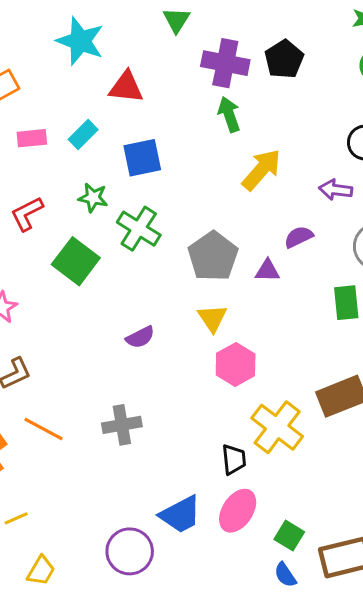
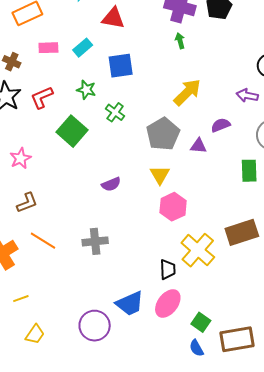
green arrow: (229, 114) -> (180, 41), size x0.7
yellow arrow: (262, 170) -> (187, 92), moved
green cross: (139, 229) -> (115, 112), size x0.7

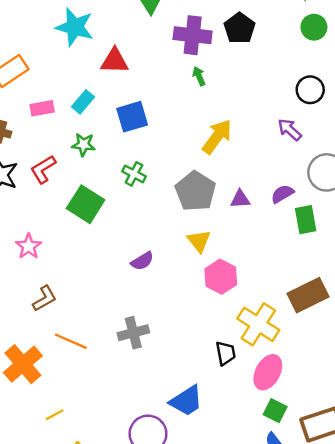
green star: (86, 90) -> (83, 145), moved
purple arrow: (247, 95) -> (290, 130), turned 40
purple semicircle: (221, 125) -> (282, 194), moved
pink ellipse: (168, 303) -> (268, 372), moved

